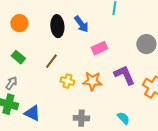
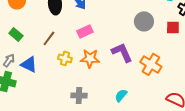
pink rectangle: (99, 48) -> (85, 31), moved
blue triangle: (32, 113) -> (29, 64), moved
cyan semicircle: (123, 118) -> (121, 95), turned -96

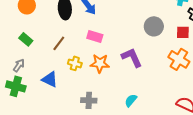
pink rectangle: (85, 31) -> (95, 36), turned 42
blue triangle: (29, 64) -> (50, 79), moved
orange cross: (151, 64) -> (179, 59), moved

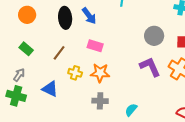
purple L-shape: (132, 57) -> (150, 67), moved
gray cross: (89, 100) -> (100, 101), moved

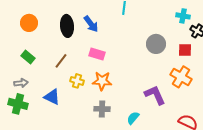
purple L-shape: (150, 67) -> (155, 95), moved
gray arrow: (19, 75) -> (21, 83), turned 48

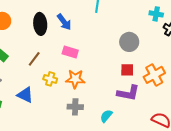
red square: (185, 50) -> (127, 70), moved
orange cross: (181, 77) -> (154, 75), turned 30
purple L-shape: (155, 95) -> (128, 93), turned 125

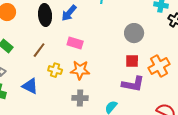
blue arrow: (64, 22) -> (69, 13), turned 78

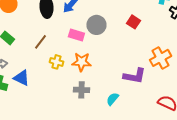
gray circle: (134, 33) -> (96, 25), moved
red square: (132, 61) -> (133, 22), moved, turned 32
blue triangle: (30, 86) -> (21, 78), moved

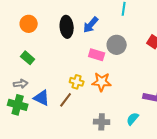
brown line: (40, 42) -> (66, 100), moved
gray cross: (81, 90) -> (102, 122), moved

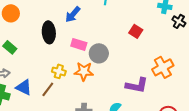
black ellipse: (67, 27) -> (49, 32), moved
gray circle: (117, 45) -> (99, 53), moved

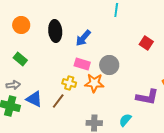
blue arrow: (73, 14) -> (83, 38), moved
black ellipse: (49, 32) -> (55, 31), moved
pink rectangle: (79, 44) -> (82, 64), moved

